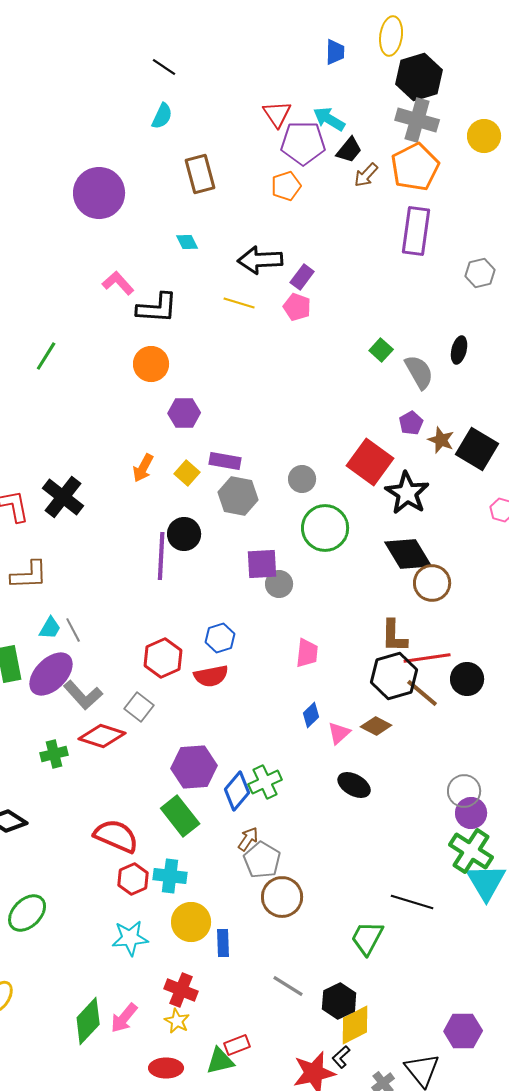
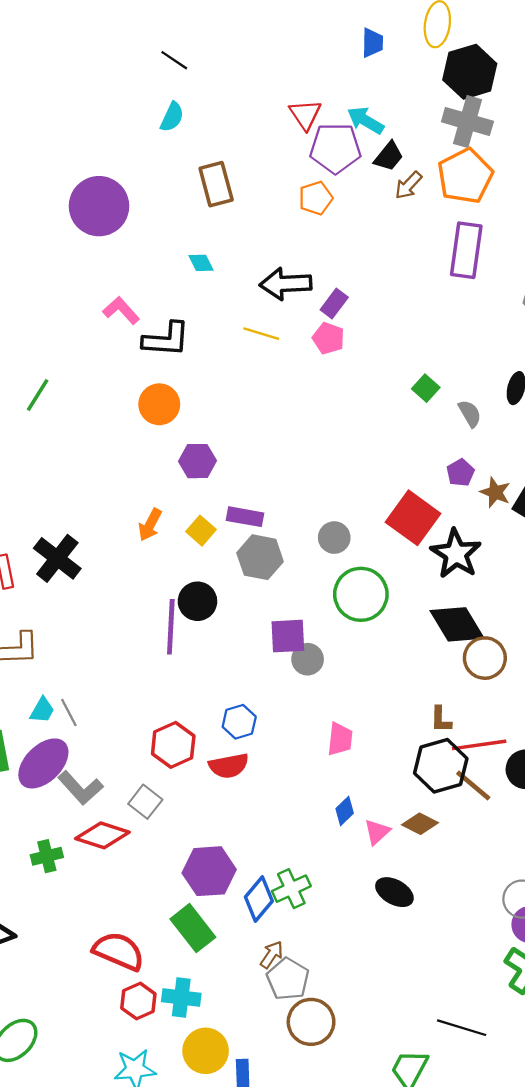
gray semicircle: (419, 372) -> (470, 414), size x0.7
brown L-shape: (394, 636) -> (441, 719), size x0.7

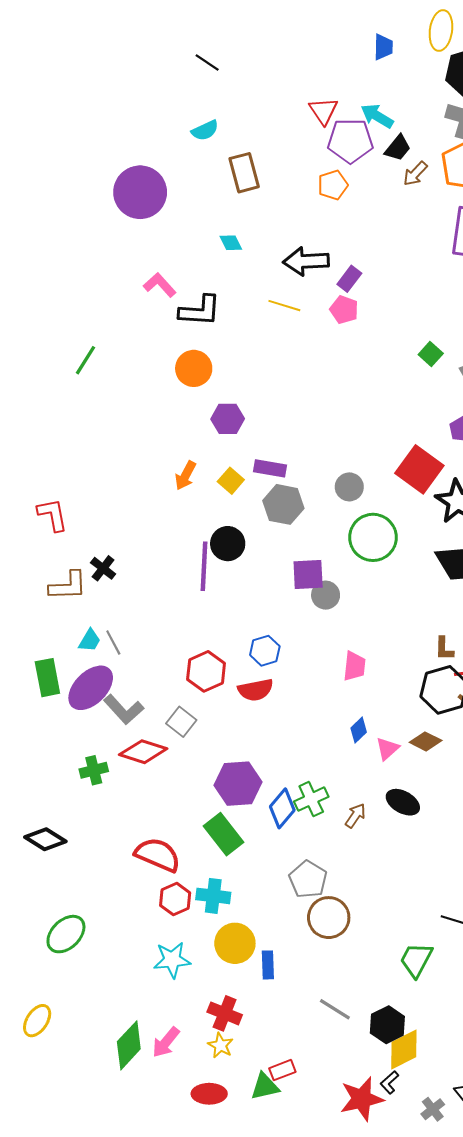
cyan semicircle: (172, 117) -> (205, 130), moved, turned 40
black cross: (57, 558) -> (103, 568), moved, size x0.6
brown arrow: (272, 955) -> (355, 816), moved

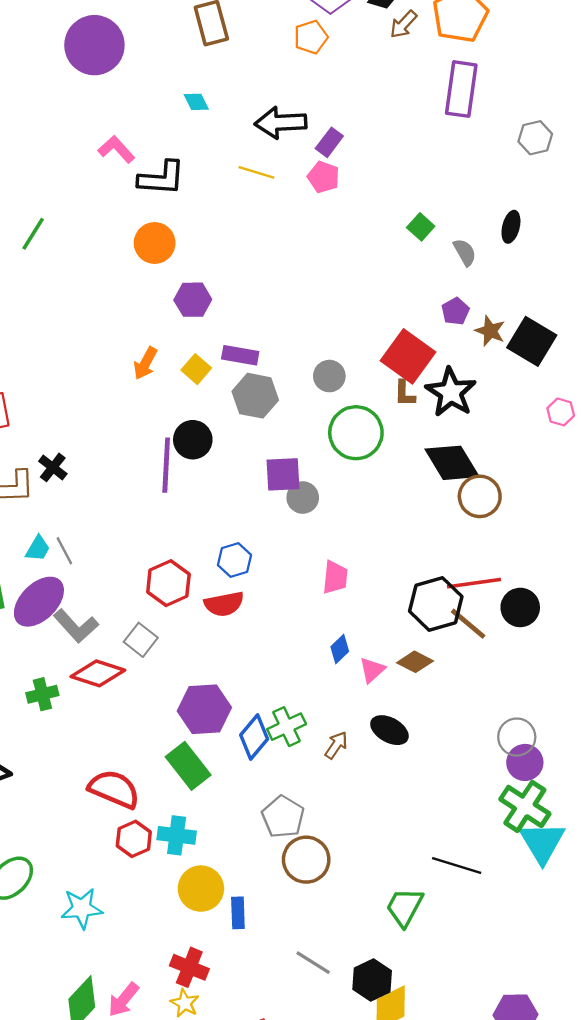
brown L-shape: (444, 649) -> (405, 393), moved
cyan star: (172, 960) -> (82, 908), moved

